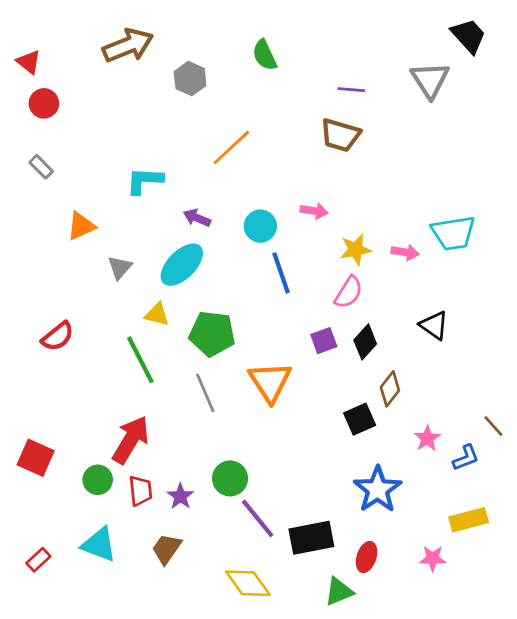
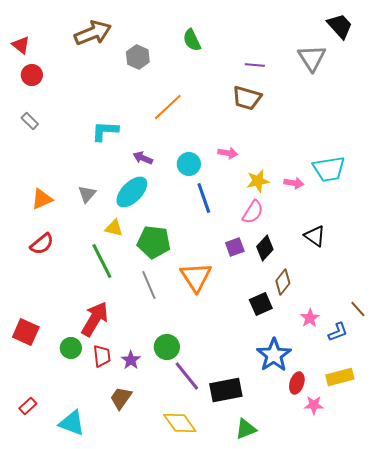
orange triangle: (81, 226) -> (42, 199), moved
cyan triangle: (99, 545) -> (72, 423), moved
red ellipse: (367, 557) -> (297, 383), moved

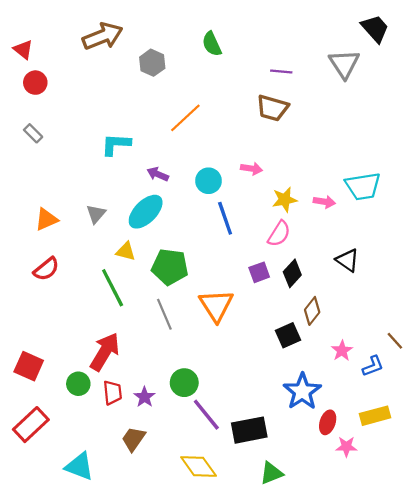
red rectangle: (28, 406) -> (31, 425), moved, size x1.8

